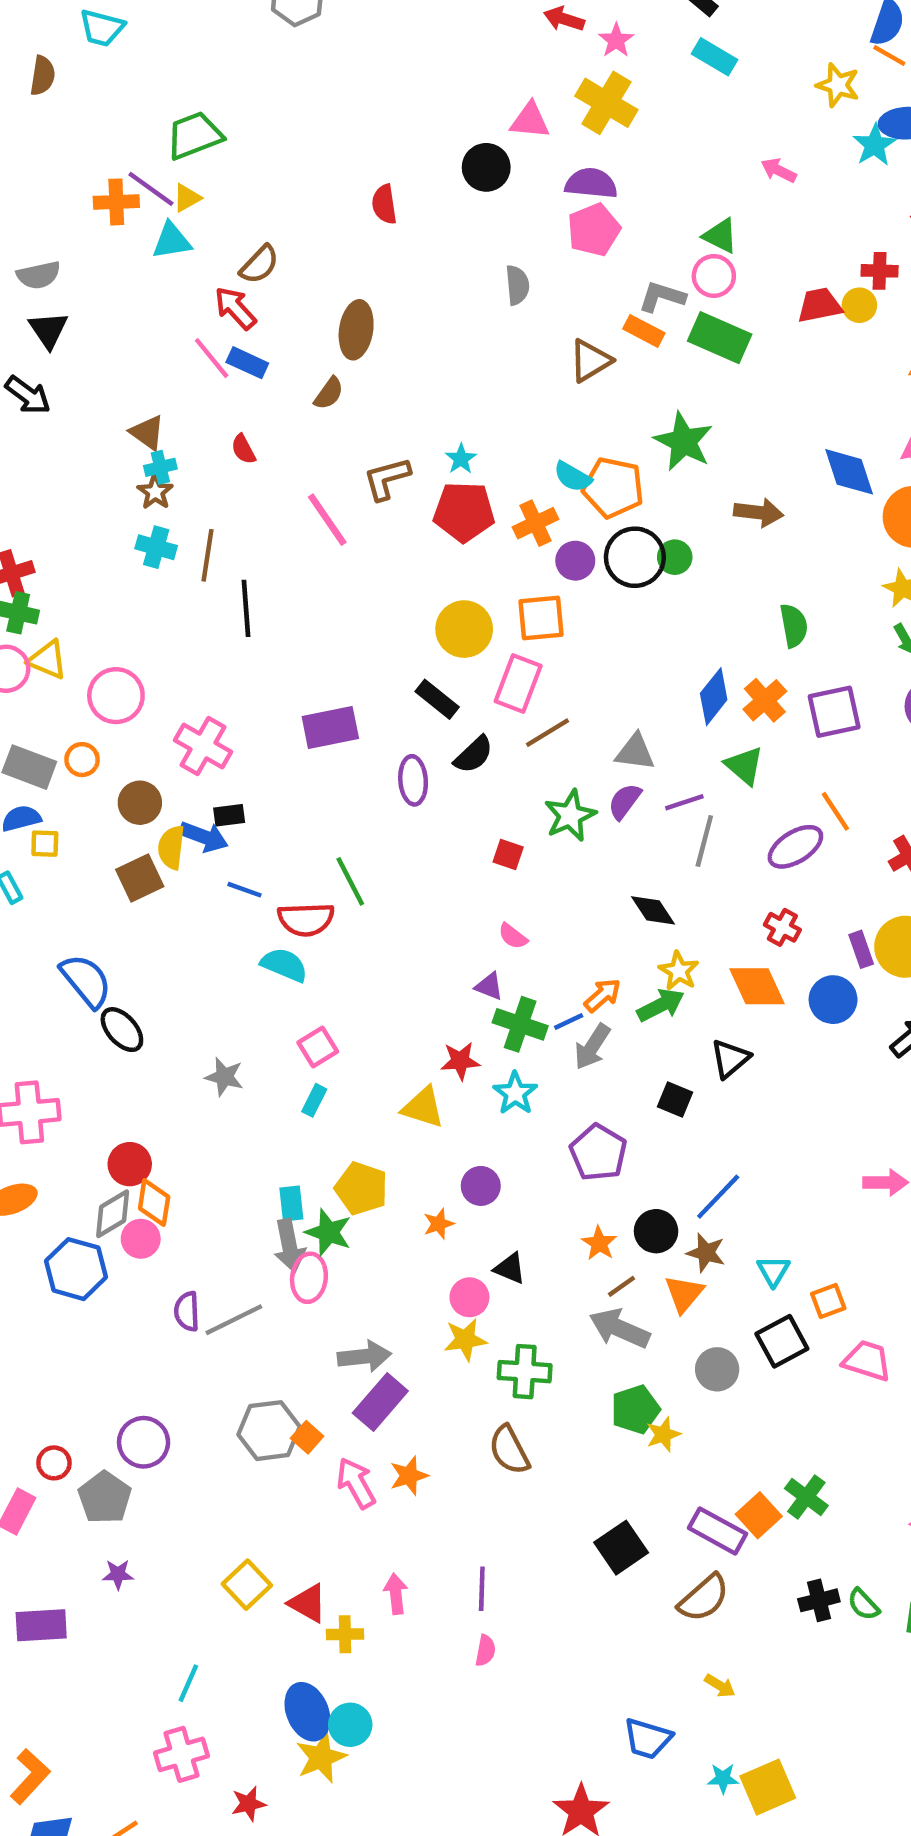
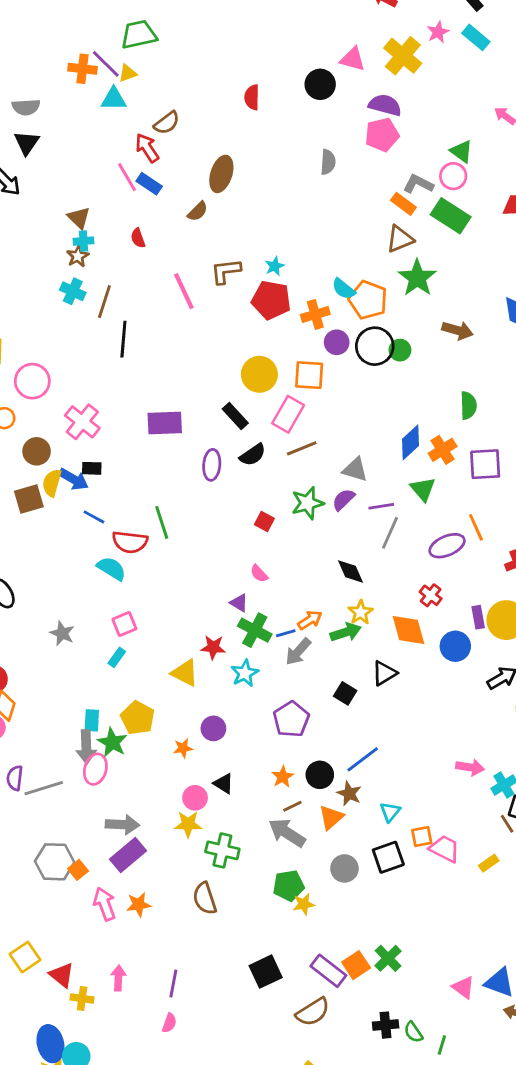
pink star: (616, 40) -> (438, 32), moved
brown triangle: (590, 361) -> (400, 239), moved
pink trapezoid: (867, 1361) -> (445, 849), moved

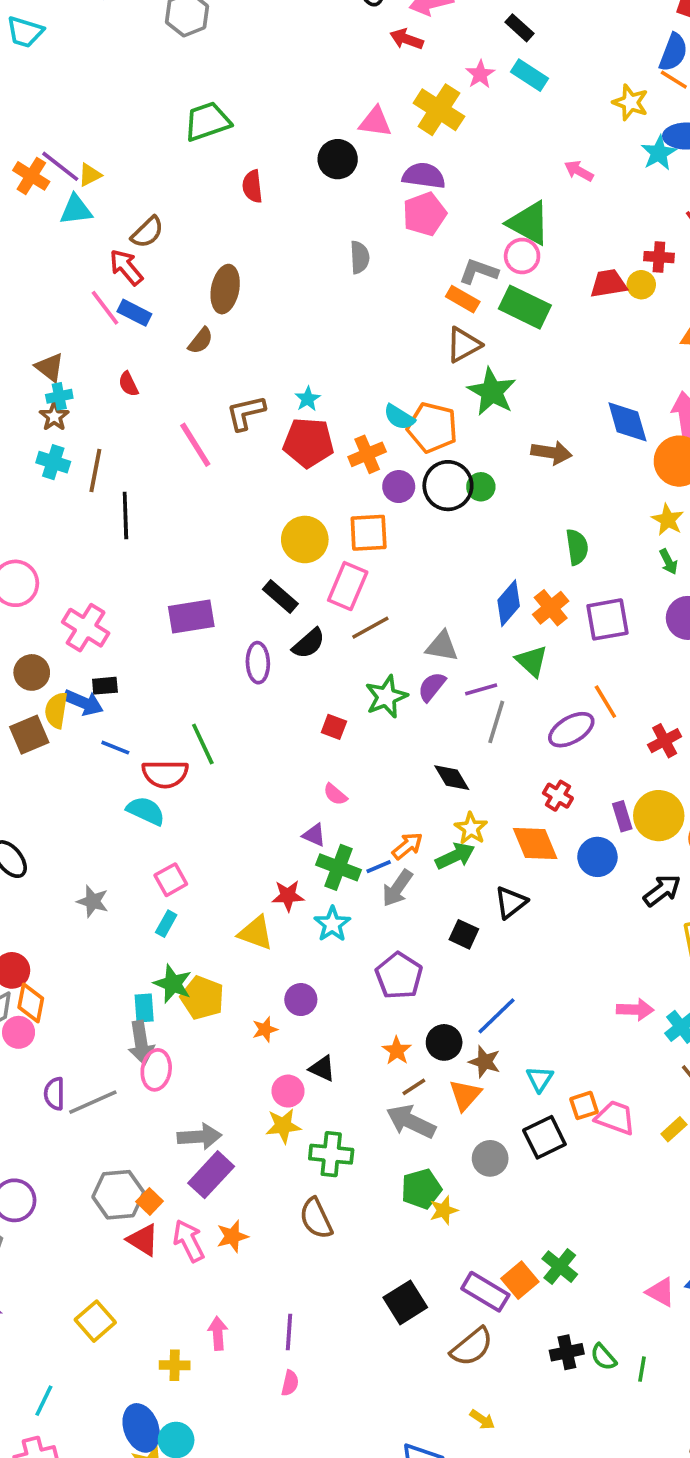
green trapezoid: (139, 35) -> (207, 121), moved
orange cross: (83, 69) -> (31, 176), turned 32
green triangle: (461, 151) -> (529, 223), size x1.5
green star: (112, 742) -> (173, 984), moved
red triangle: (62, 975) -> (143, 1240), moved

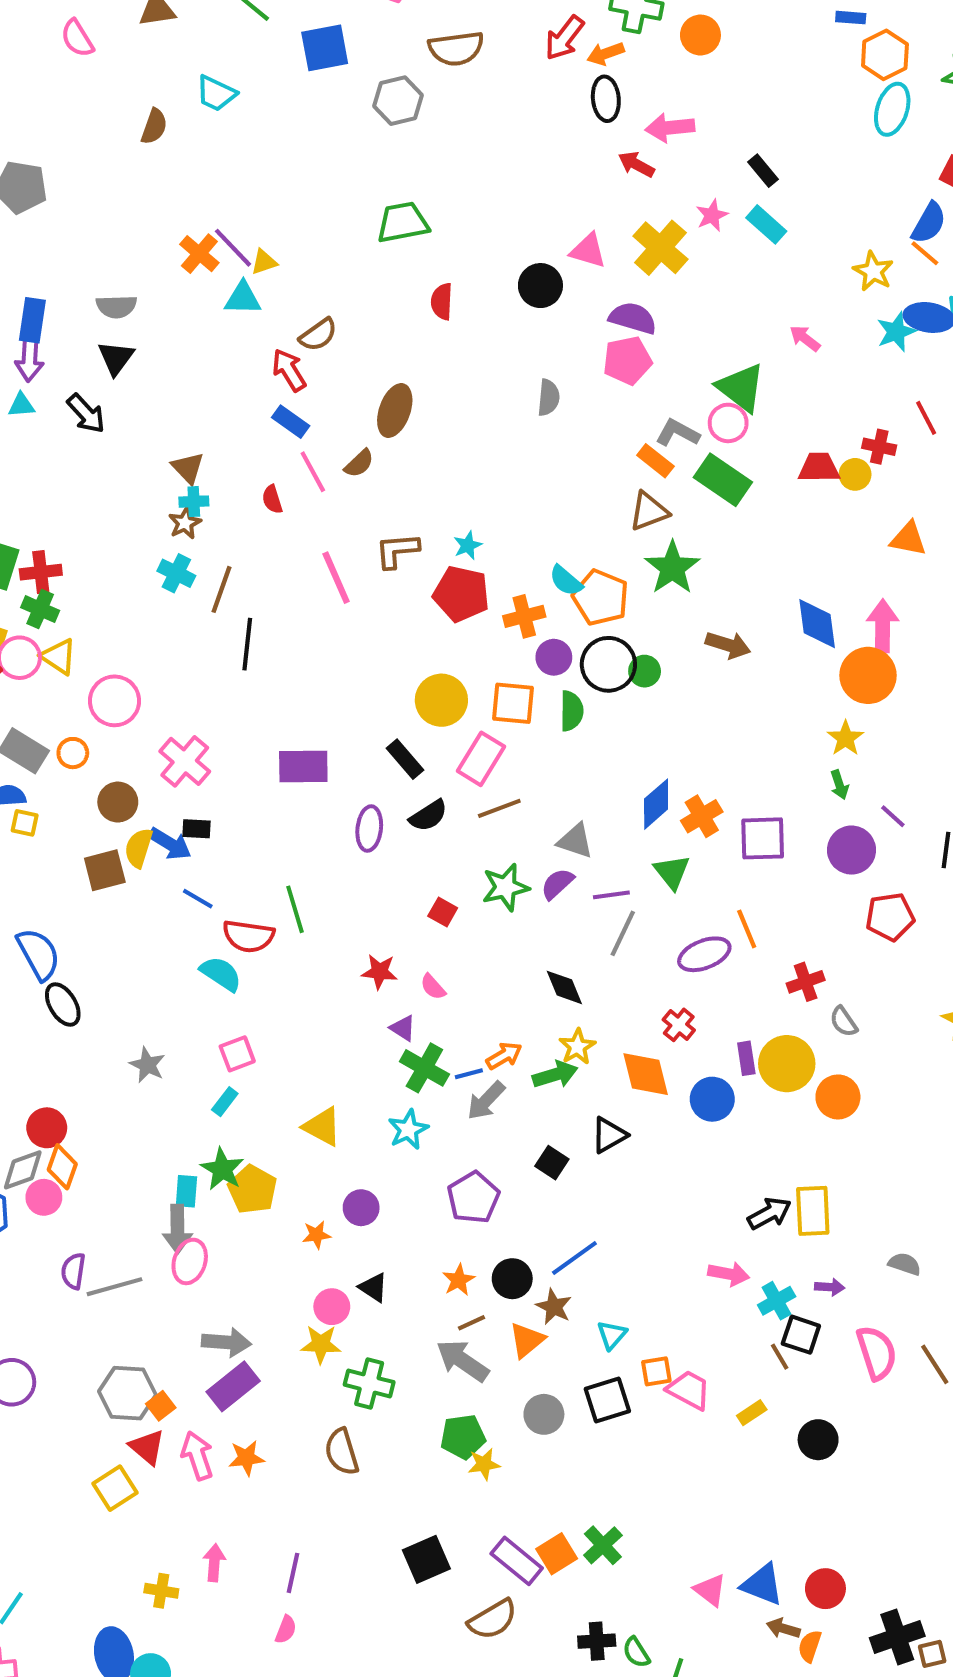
pink line: (105, 308) -> (313, 472), moved
green semicircle: (577, 547) -> (572, 711), moved
black arrow: (662, 890) -> (769, 1213), moved
red star: (288, 896) -> (379, 972), moved
yellow square: (95, 1321) -> (115, 1488), moved

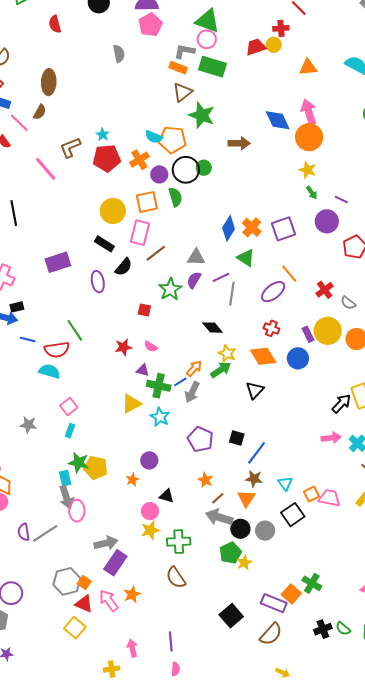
yellow triangle: (322, 1127) -> (131, 404), moved, turned -40
black square: (552, 1163) -> (237, 438), moved
black circle: (512, 1279) -> (240, 529), moved

